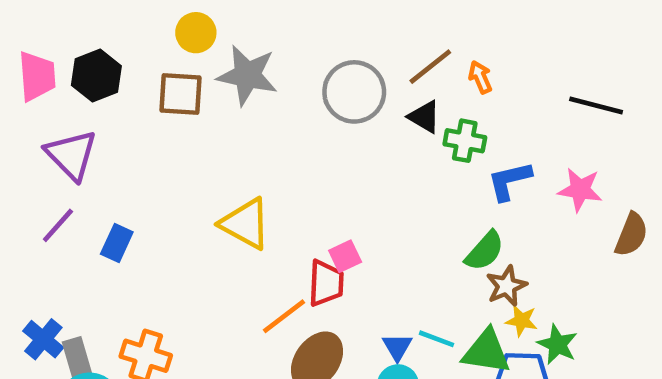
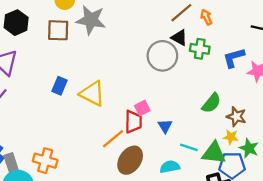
gray circle: (354, 92) -> (162, 56), moved
blue L-shape: (509, 181) -> (234, 58), moved
blue rectangle: (117, 243) -> (59, 86), moved
brown star: (506, 286) -> (236, 117), moved, turned -30
blue triangle: (397, 347) -> (165, 126), moved

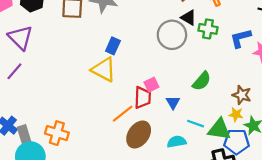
blue rectangle: (59, 86) -> (113, 46), moved
green semicircle: (211, 103) -> (202, 81), moved

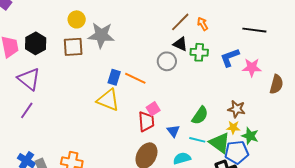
gray circle: (172, 35) -> (167, 61), size x0.7
green semicircle: (202, 81) -> (200, 115), moved
blue triangle: (173, 102) -> (173, 131), moved
orange line: (123, 114) -> (135, 78), moved, turned 70
green triangle: (219, 129) -> (220, 143), turned 35

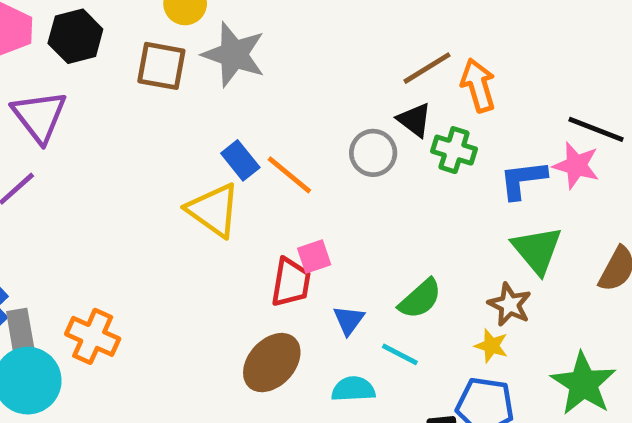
orange arrow: (203, 24) -> (478, 85), size x1.5
pink star: (252, 67) -> (576, 165), moved
blue rectangle: (114, 77) -> (240, 160), turned -70
green star: (250, 136) -> (583, 384), moved, size x1.5
green triangle: (220, 143) -> (537, 250), moved

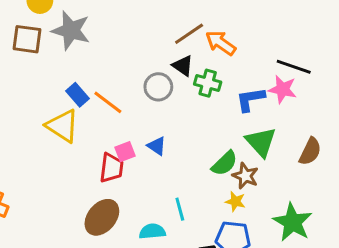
orange arrow: (478, 85) -> (221, 43), turned -36
green semicircle: (420, 299) -> (225, 163), moved
blue triangle: (349, 320) -> (157, 146), moved, turned -30
cyan line: (400, 354) -> (180, 209), turned 50

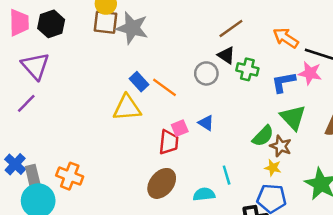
brown square: (27, 39) -> (106, 22), moved
orange arrow: (221, 43) -> (286, 38), moved
yellow triangle: (62, 126) -> (127, 108), turned -36

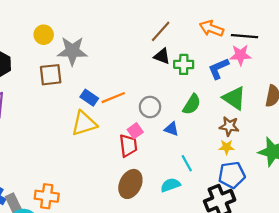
brown square: (106, 22) -> (51, 75), moved
gray circle: (206, 73) -> (150, 107), moved
orange line: (164, 87) -> (113, 98), turned -45
blue triangle: (206, 123) -> (171, 129), moved
green semicircle: (263, 136) -> (192, 104), moved

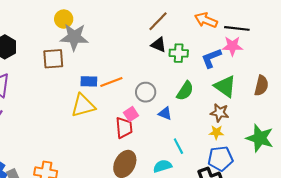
yellow circle: (44, 35) -> (64, 19), moved
blue rectangle: (89, 98) -> (89, 81), turned -35

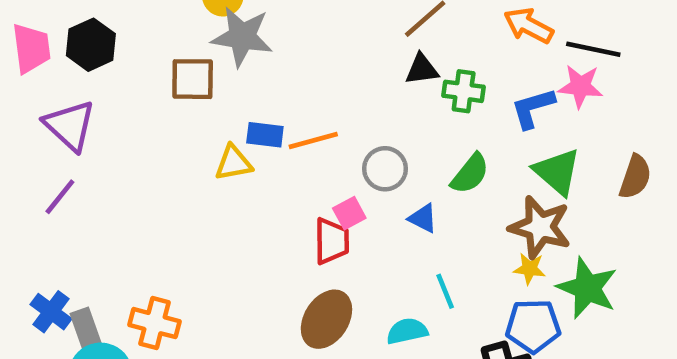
black triangle: (158, 45) -> (422, 69), turned -35
yellow triangle: (83, 106) -> (233, 163), moved, size x0.7
brown star: (220, 113) -> (540, 227), size x1.5
green star: (260, 138) -> (587, 288), moved

